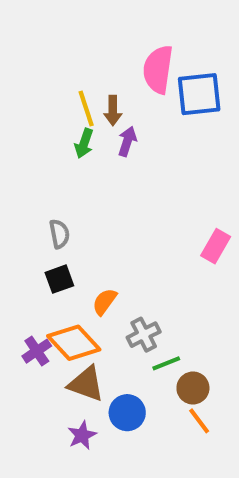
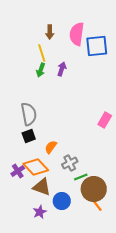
brown arrow: (113, 111) -> (50, 32), moved
gray semicircle: (59, 234) -> (29, 114), size x1.6
brown circle: (193, 388) -> (94, 189), size x1.6

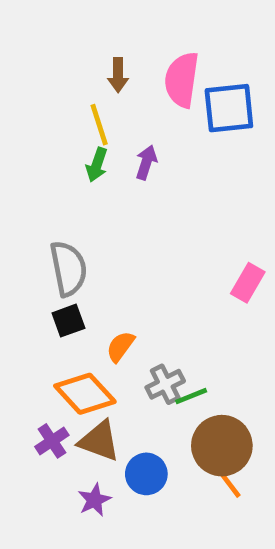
purple cross: (18, 171) -> (52, 441), moved
green line: (81, 177) -> (191, 396), moved

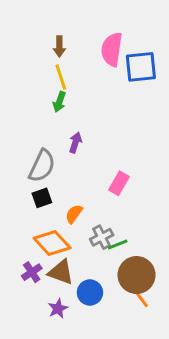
brown arrow: (118, 75) -> (59, 46), moved
purple arrow: (146, 162) -> (75, 143), moved
gray semicircle: (68, 269) -> (42, 166), turned 36
pink rectangle: (248, 283) -> (119, 183), moved

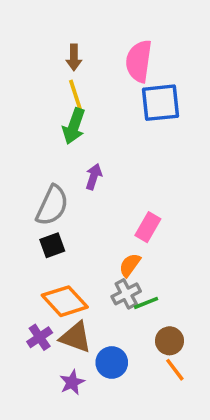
blue square: (141, 67) -> (160, 103), moved
green arrow: (59, 102) -> (74, 126), size x1.4
orange semicircle: (74, 214) -> (130, 265), moved
brown circle: (137, 275) -> (169, 341), size x0.6

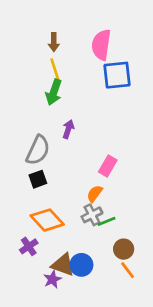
brown triangle: (76, 337) -> (63, 265), moved

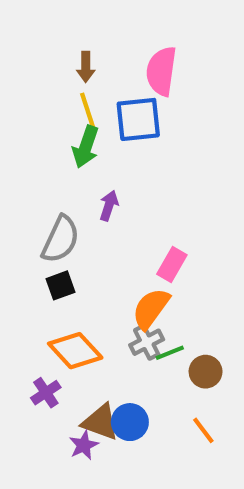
blue square: (117, 75) -> (138, 119), moved
orange semicircle: (95, 194) -> (151, 309), size x1.5
brown circle: (124, 249) -> (206, 372), moved

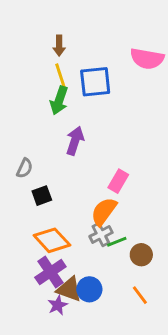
pink semicircle: (161, 71) -> (147, 59), moved, turned -88
purple arrow: (109, 206) -> (75, 141), size x1.4
gray semicircle: (61, 239) -> (25, 168), moved, size x0.6
purple cross: (46, 393) -> (50, 272), moved, size x1.5

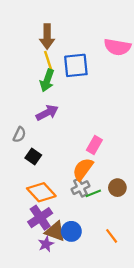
brown arrow: (59, 46) -> (47, 37), size x1.5
purple arrow: (75, 141) -> (47, 113), moved, turned 45
black square: (42, 196) -> (33, 156), turned -35
brown circle: (141, 255) -> (117, 188), moved

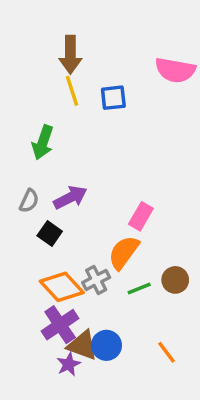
blue square: (76, 65) -> (113, 98), size x0.7
green arrow: (47, 80) -> (43, 142), moved
purple arrow: (47, 113) -> (70, 197), moved
gray cross: (81, 188) -> (96, 280), moved

